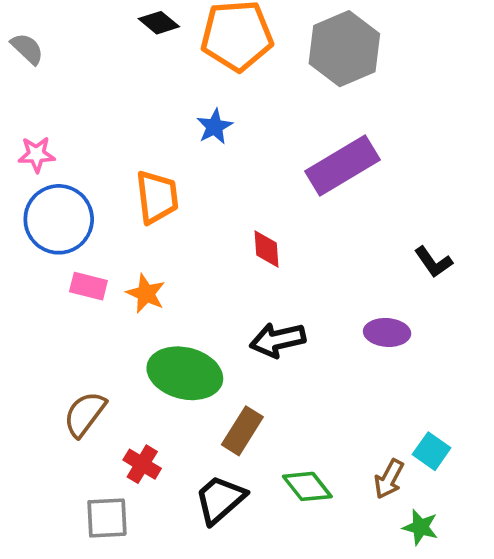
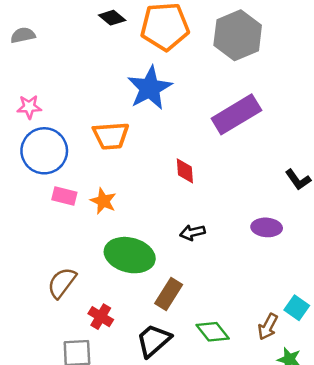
gray semicircle: (27, 49) -> (23, 35), turned -55
blue star: (215, 127) -> (150, 88), size x1.8
orange trapezoid: (157, 197) -> (111, 136), turned 93
black arrow: (278, 340) -> (192, 232), size x0.7

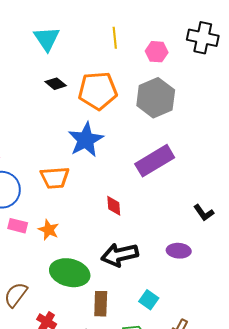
black arrow: (192, 232) -> (120, 255), size x1.8
brown rectangle: (169, 294) -> (101, 304), turned -30
cyan square: (297, 308) -> (149, 300), moved

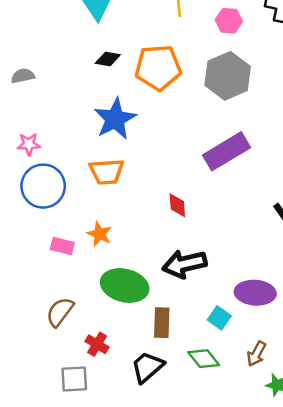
black diamond: (56, 84) -> (108, 59), turned -30
blue star: (86, 140) -> (115, 119), moved
pink rectangle: (18, 226) -> (62, 246), moved
purple ellipse: (179, 251) -> (255, 293), moved, size x1.4

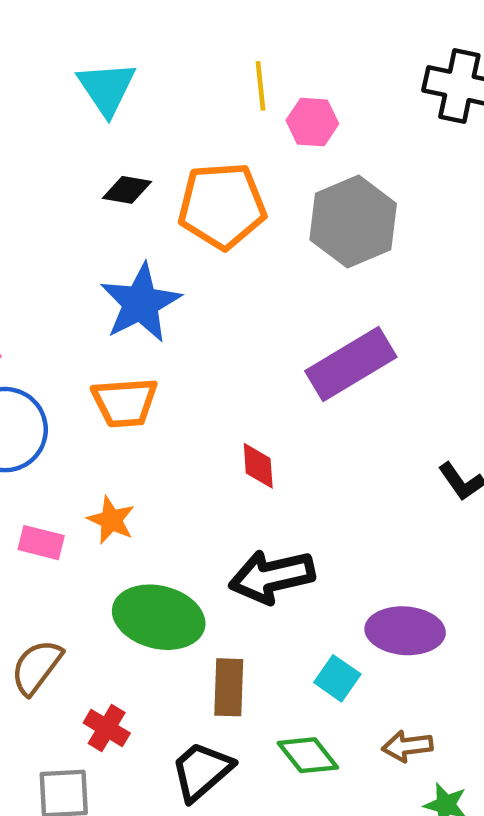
pink hexagon: (229, 21) -> (312, 122), moved
brown arrow: (256, 354) -> (407, 746), turned 55

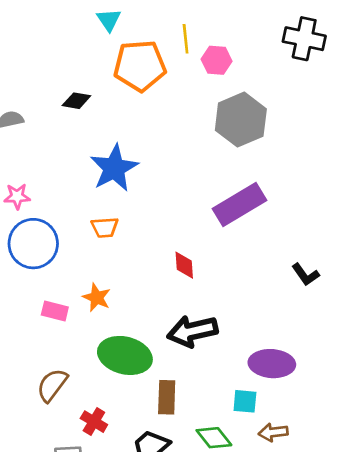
cyan triangle: (107, 88) -> (109, 20), moved, size x0.7
black diamond: (127, 190) -> (76, 101), moved
orange pentagon: (222, 206) -> (140, 66), moved
orange trapezoid: (125, 402) -> (105, 227), size x0.7
cyan square: (337, 678) -> (245, 401), moved, turned -30

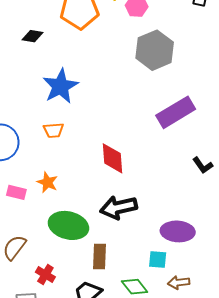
purple rectangle: (240, 204) -> (176, 112), moved
red diamond: (184, 265) -> (113, 158), size x1.5

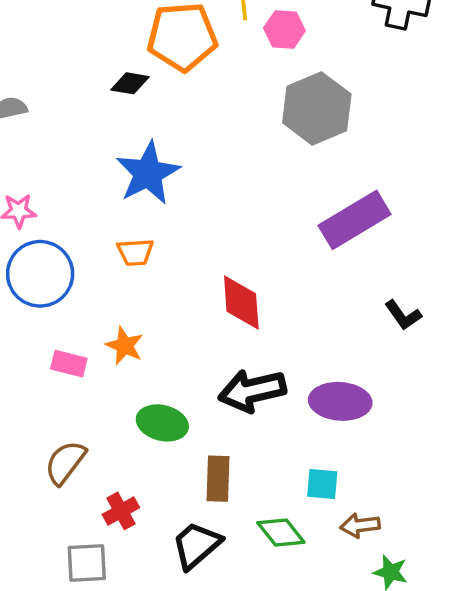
black diamond: (32, 36) -> (130, 83), moved
green ellipse: (68, 225) -> (162, 423), size x0.7
purple ellipse: (178, 231) -> (340, 401), moved
red cross: (45, 275) -> (121, 511), turned 30

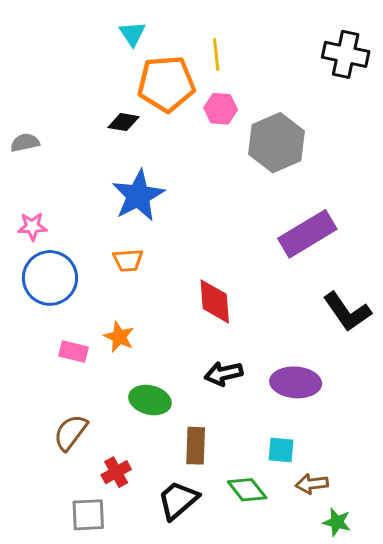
pink hexagon: (284, 29) -> (221, 109), moved
black L-shape: (403, 315) -> (347, 312), size x1.6
black arrow: (252, 391) -> (224, 374), size x0.7

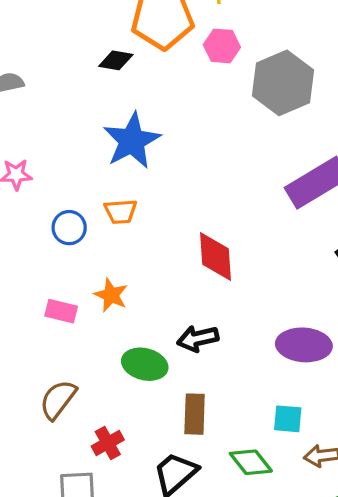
blue circle: (50, 278) -> (69, 228), moved, size x0.6
black arrow: (224, 374) -> (198, 338), moved

